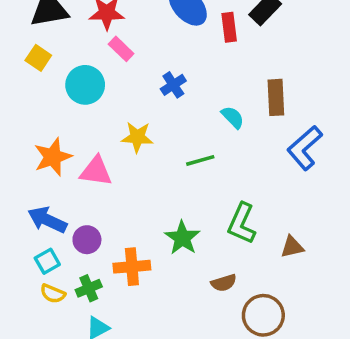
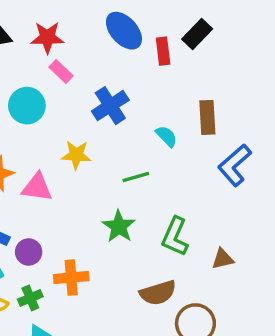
blue cross: (173, 85) -> (110, 106), size x1.5
green star: (182, 238) -> (119, 226), moved
brown semicircle: (224, 283) -> (158, 293), size x1.5

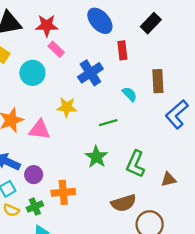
red rectangle: (163, 51) -> (122, 50), moved

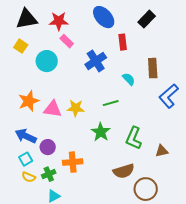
yellow star: (67, 107) -> (76, 108), moved

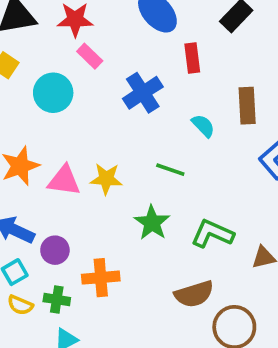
green line: (111, 103) -> (170, 170), turned 35
green L-shape: (134, 138) -> (212, 234), turned 90
green cross: (49, 174) -> (57, 300), turned 32

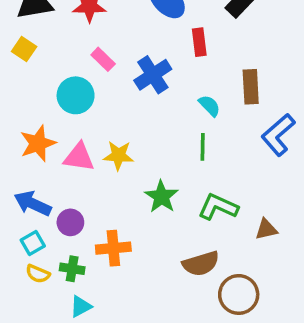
pink rectangle: (90, 56) -> (103, 59), moved
cyan circle: (53, 93) -> (76, 95), moved
green line: (170, 170) -> (203, 147), moved, turned 72

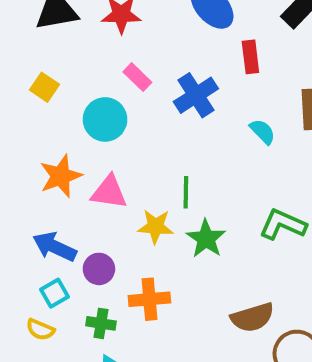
yellow square: (24, 49) -> (44, 87), moved
green line: (203, 147) -> (186, 192), moved
yellow star: (118, 155) -> (156, 227), moved
green L-shape: (218, 207) -> (283, 224), moved
yellow semicircle: (38, 274) -> (40, 330), moved

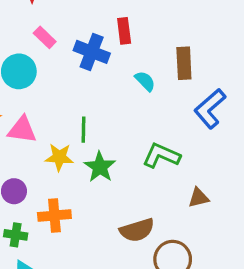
red rectangle: (250, 57) -> (124, 31), moved
blue cross: (196, 95) -> (92, 52), turned -36

